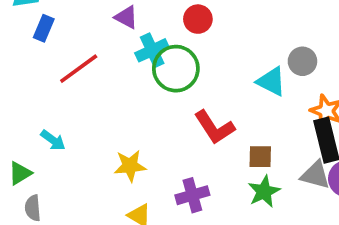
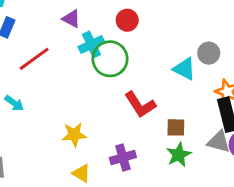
cyan arrow: (53, 140) -> (14, 103), moved

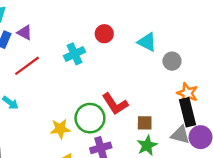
purple triangle: (71, 19) -> (25, 33), moved
green circle: (110, 59) -> (90, 118), moved
cyan triangle: (184, 69) -> (147, 42), moved

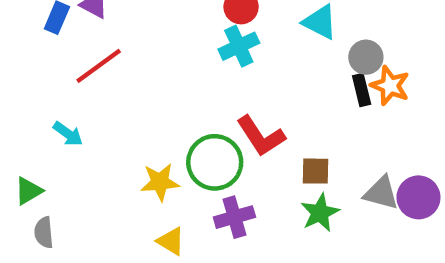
cyan cross: (75, 54) -> (239, 46), moved
orange star: (187, 93) -> (390, 86), moved
black rectangle: (187, 112) -> (362, 90), moved, size x0.6

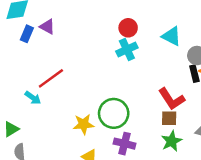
red line: (99, 66) -> (51, 78), moved
red L-shape: (261, 136) -> (172, 99), moved
purple cross: (234, 217) -> (124, 144), turned 30

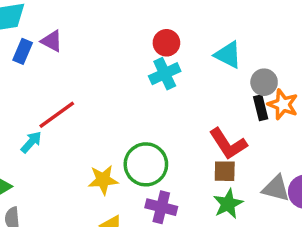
cyan arrow: (33, 98) -> (31, 142), turned -84

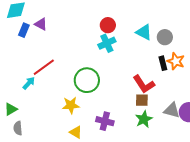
gray circle: (264, 82) -> (165, 37), moved
green circle: (146, 164) -> (87, 80), moved

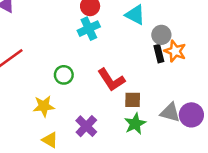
gray circle: (165, 37) -> (161, 35), moved
green circle: (87, 80) -> (64, 75), size x0.6
red L-shape: (144, 84) -> (111, 80), moved
purple cross: (105, 121) -> (86, 126), turned 30

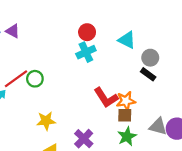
orange star: (175, 51) -> (126, 101), moved, turned -30
black rectangle: (159, 54) -> (148, 74), turned -40
green circle: (64, 75) -> (35, 79), moved

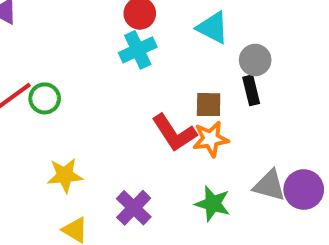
black rectangle: (148, 74) -> (251, 90), turned 40
brown square: (125, 115) -> (209, 105), moved
green star: (127, 136) -> (213, 204), turned -30

